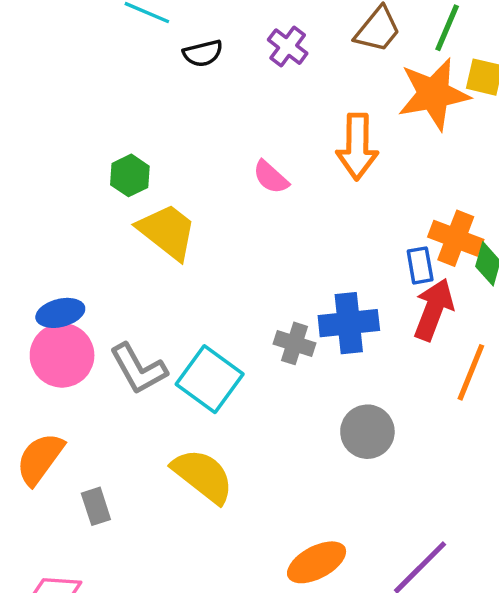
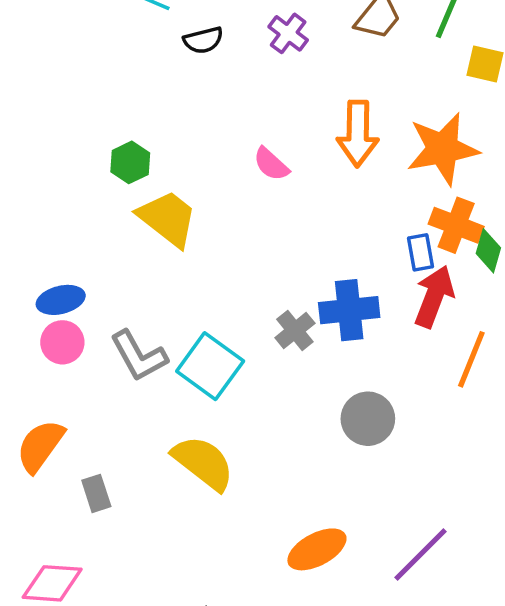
orange star: (434, 94) -> (443, 149), moved
gray cross: (294, 343) -> (295, 330), turned 33
pink circle: (62, 355) -> (62, 342), size x0.7

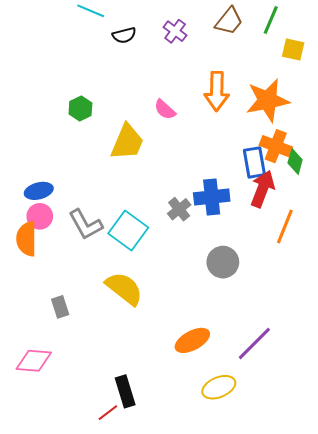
yellow trapezoid: (168, 218) -> (127, 142), moved, turned 75
blue rectangle: (420, 252) -> (254, 162), size x1.4
orange semicircle: (40, 446) -> (27, 239), moved, turned -36

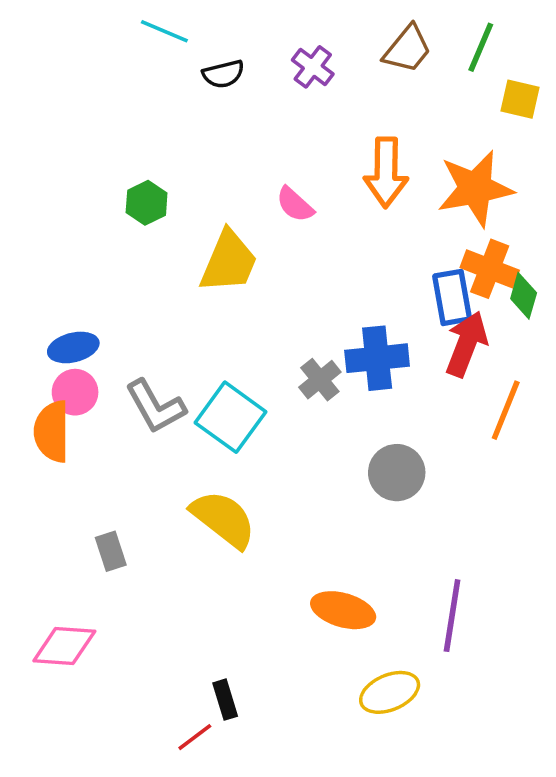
orange ellipse: (192, 340) -> (343, 610), turned 44
purple line: (254, 343) -> (452, 616), turned -36
black rectangle: (125, 391) -> (225, 700), size x0.7

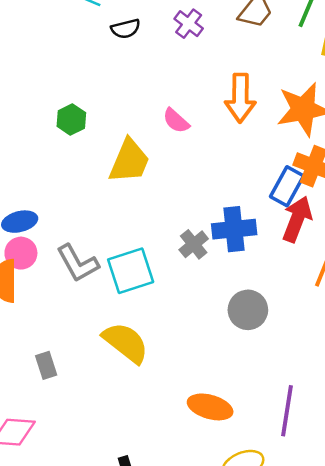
blue rectangle: (452, 297) -> (287, 186), turned 39
cyan square: (231, 417) -> (131, 271), turned 36

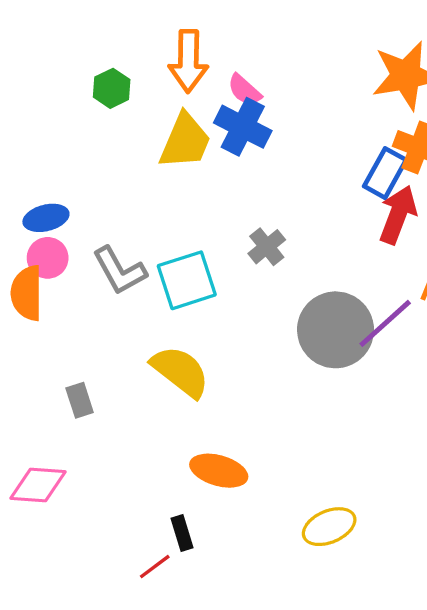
orange arrow: (240, 98) -> (188, 61), moved
blue cross: (234, 229) -> (243, 127), moved, turned 33
gray circle: (248, 310) -> (336, 330), size x1.5
orange ellipse: (210, 407) -> (219, 471), moved
purple line: (287, 411) -> (385, 323), moved, turned 39

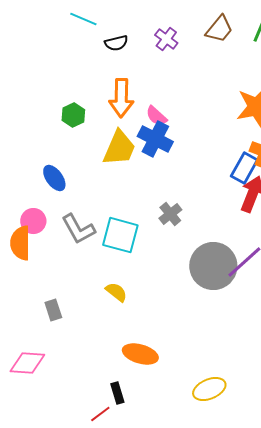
blue ellipse: (46, 218) -> (54, 178), moved, turned 68
cyan square: (187, 280) -> (120, 235), turned 33
yellow semicircle: (180, 371) -> (116, 292), size x0.6

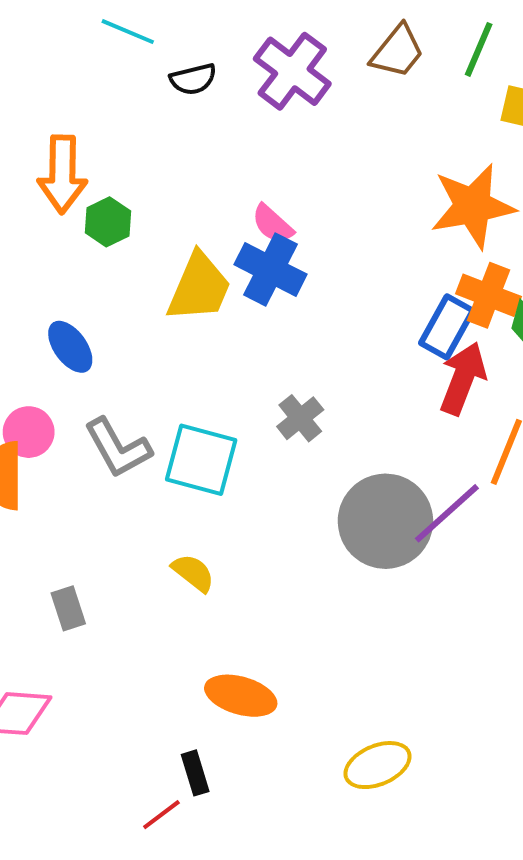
purple cross: (166, 39) -> (292, 71), size x1.6
orange arrow: (121, 98) -> (62, 174), moved

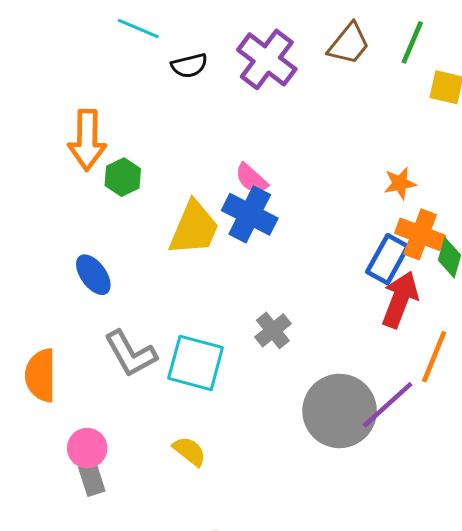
orange star: (473, 206) -> (400, 183), moved, size x0.5
pink circle: (29, 432) -> (87, 448), moved

